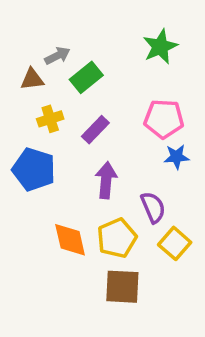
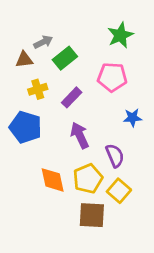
pink pentagon: (164, 119) -> (112, 77), moved
purple arrow: (106, 180) -> (80, 135), turned -30
yellow square: (175, 243) -> (119, 191), moved

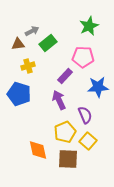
purple rectangle: (72, 97) -> (65, 76), moved
blue star: (132, 118) -> (98, 87), size x1.5
orange diamond: (53, 180) -> (38, 150), moved

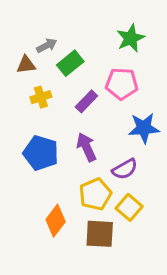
purple rectangle: (65, 76) -> (86, 101), moved
blue pentagon: (19, 94) -> (41, 153), moved
purple semicircle: (85, 115) -> (125, 169), turned 84
orange diamond: (38, 150) -> (56, 221), turned 50

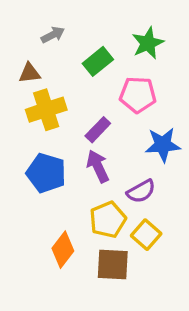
gray arrow: (47, 46) -> (53, 35), moved
green rectangle: (70, 63) -> (98, 61), moved
yellow cross: (41, 97) -> (46, 110), size x1.6
purple rectangle: (86, 101) -> (98, 130), moved

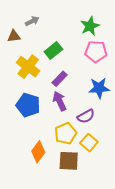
green rectangle: (98, 61) -> (53, 50), moved
brown triangle: (30, 73) -> (14, 36), moved
pink pentagon: (138, 95) -> (96, 51), moved
yellow cross: (46, 110) -> (28, 67), turned -35

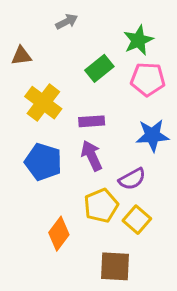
gray arrow: (32, 21) -> (67, 22), moved
green rectangle: (53, 50) -> (99, 68), moved
purple rectangle: (60, 79) -> (92, 121), turned 42
brown square: (69, 161) -> (115, 266), moved

